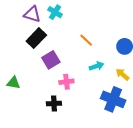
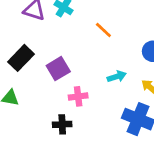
black rectangle: (36, 38) -> (21, 58), moved
orange line: (86, 40) -> (103, 30), moved

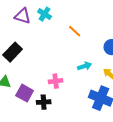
purple square: (58, 69) -> (25, 93), moved, turned -30

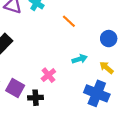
pink cross: (56, 81) -> (48, 75), turned -32

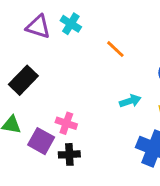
pink cross: (48, 75) -> (66, 123), moved, turned -32

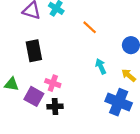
black rectangle: (23, 80) -> (34, 51), moved, turned -55
cyan arrow: (130, 101) -> (101, 66), turned -96

